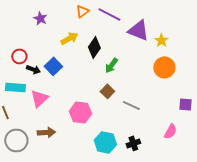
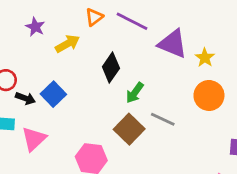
yellow arrow: (69, 38) -> (67, 44), moved
brown square: (107, 91) -> (129, 129), size x1.5
gray line: (131, 105) -> (163, 119), moved

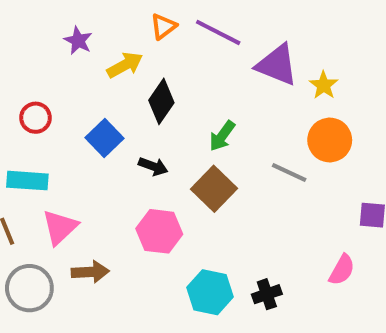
black diamond: (111, 67) -> (161, 101), moved
black arrow: (25, 98) -> (153, 166), moved
gray line: (163, 119) -> (289, 172), moved
pink triangle: (34, 139) -> (60, 227), moved

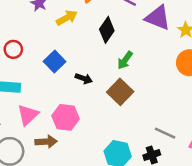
black diamond: (161, 101) -> (107, 30), moved
gray line: (289, 172) -> (165, 133), moved
pink hexagon: (159, 231) -> (66, 117), moved

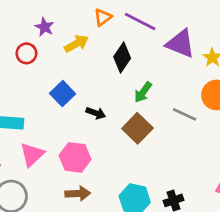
red circle: (13, 49) -> (26, 53), moved
gray line: (165, 133) -> (185, 114), moved
brown arrow: (46, 142) -> (78, 193), moved

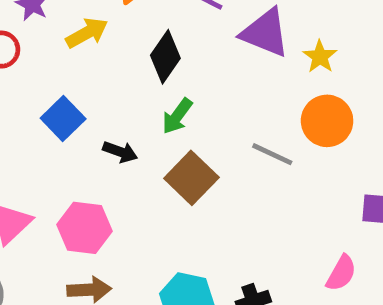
green arrow: (143, 92) -> (177, 116), moved

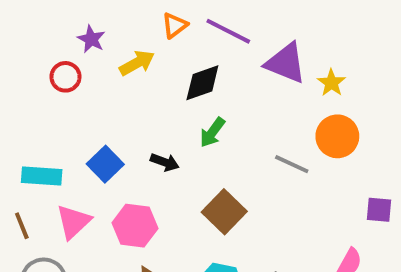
black diamond: (165, 57) -> (202, 83), turned 36
blue square: (63, 118) -> (105, 164), moved
brown square: (191, 178) -> (224, 212), moved

